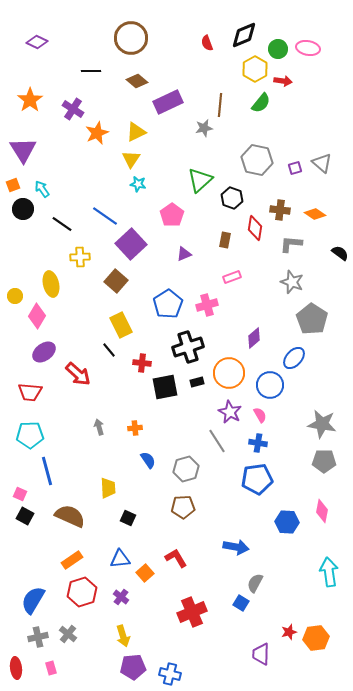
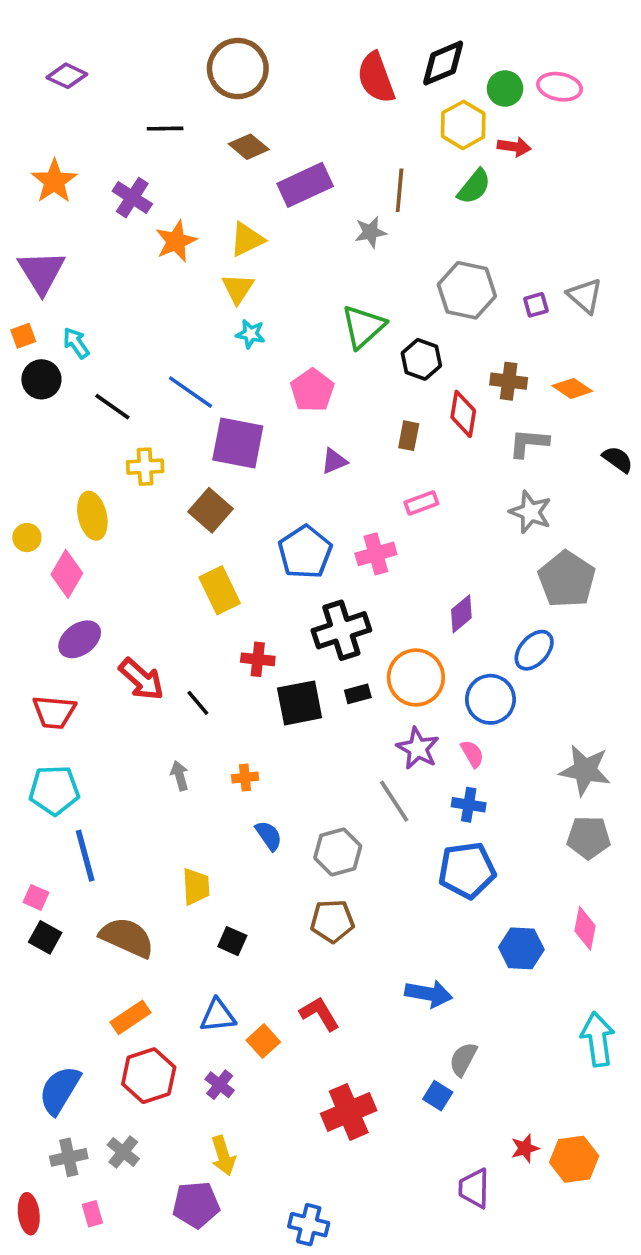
red semicircle: (207, 43) -> (376, 78), size x1.8
purple square: (131, 244) -> (238, 443), turned -36
black line: (109, 350) -> (198, 703), moved
purple pentagon: (133, 667) -> (196, 1205), moved

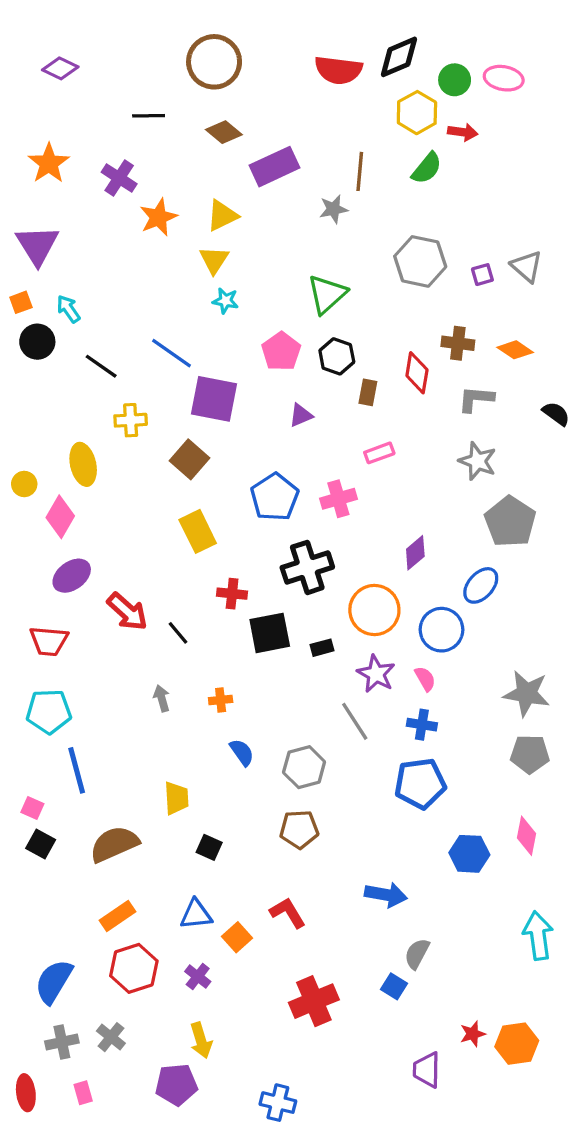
red semicircle: (376, 78) -> (338, 70), turned -63
black hexagon: (421, 359) -> (337, 356), moved
black rectangle: (358, 694) -> (322, 648), moved
brown semicircle: (127, 937) -> (114, 844), turned -48

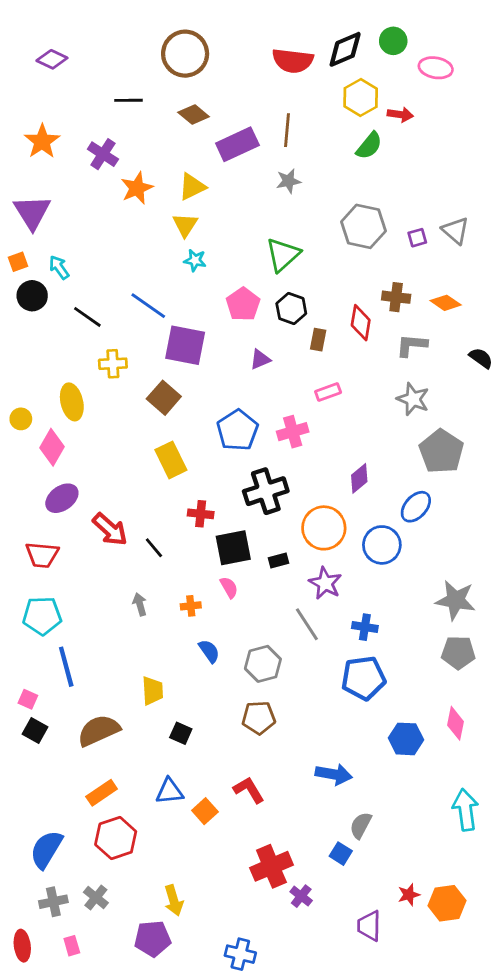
green circle: (455, 80) -> (393, 41), moved
brown line: (360, 171) -> (287, 130), moved
pink semicircle: (425, 679) -> (229, 587), moved
purple cross: (198, 977) -> (301, 896), moved

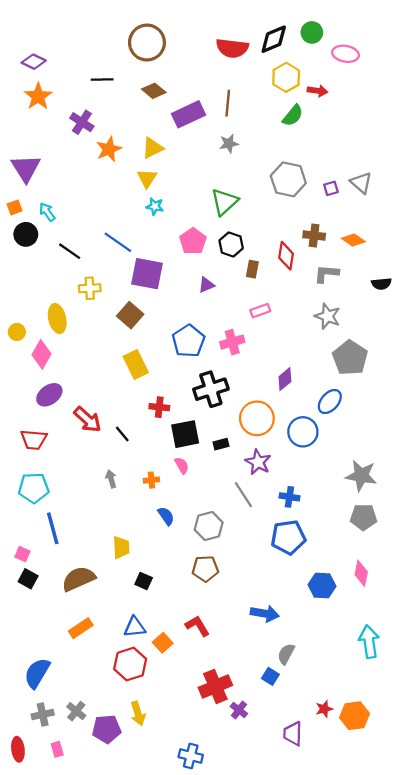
purple diamond: (52, 59) -> (34, 62), moved
orange star: (42, 141) -> (38, 96), moved
black semicircle: (481, 358) -> (381, 284), turned 138
red hexagon: (116, 838) -> (130, 664), moved
purple pentagon: (153, 939) -> (107, 729), moved

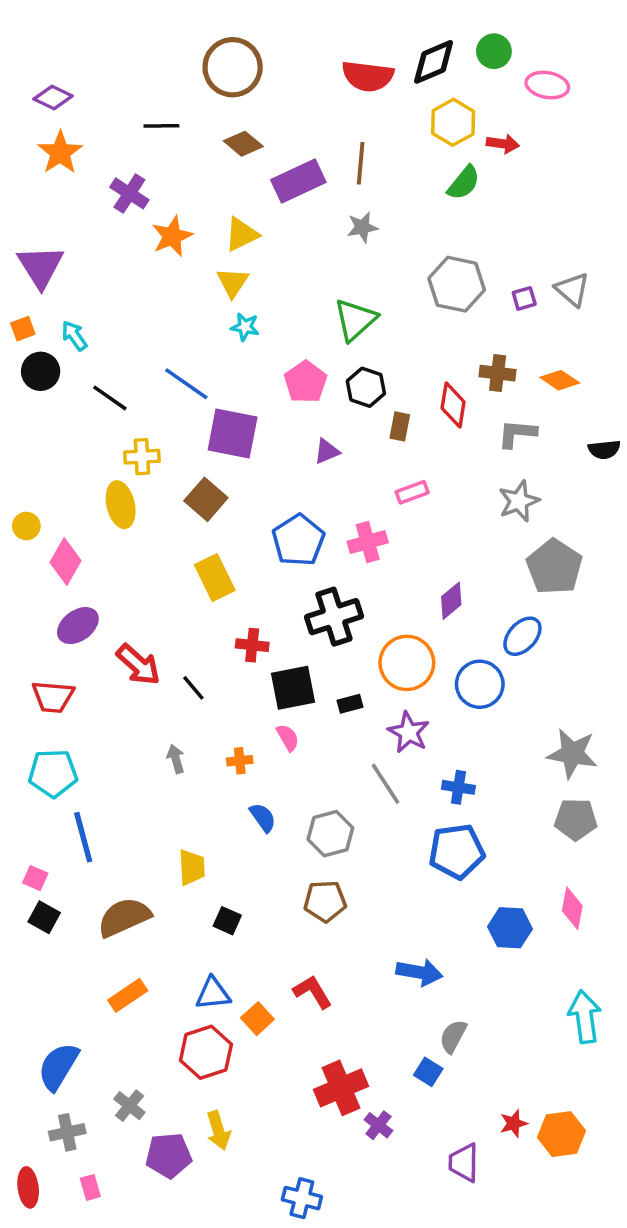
gray star: (328, 316) -> (519, 501), turned 30
yellow ellipse: (57, 319) -> (121, 505), moved
gray cross: (76, 711) -> (129, 1106), moved

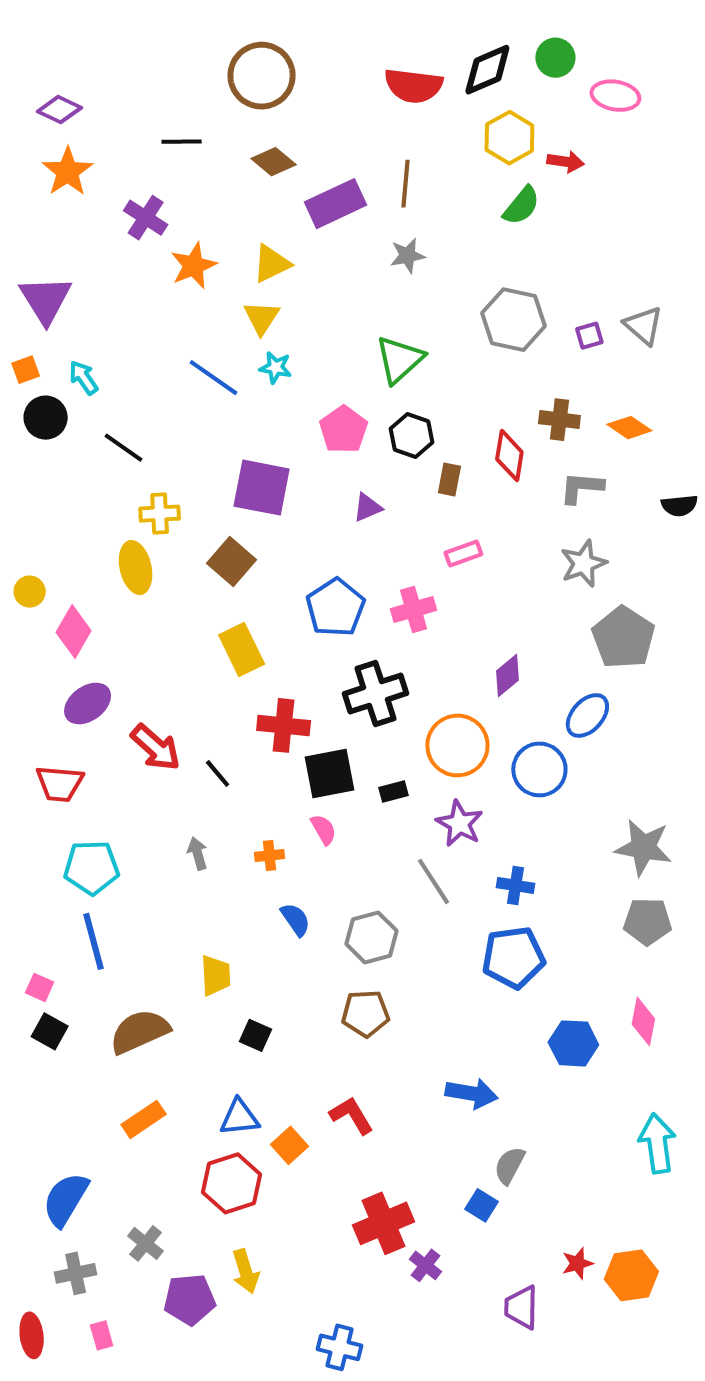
blue line: (186, 384) -> (214, 378), moved
red cross: (252, 645) -> (284, 725), size x1.4
cyan pentagon: (53, 773) -> (92, 867), moved

